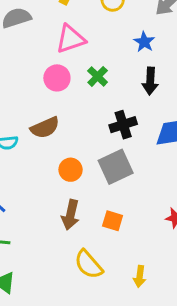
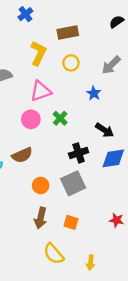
black arrow: (150, 81) -> (105, 130), moved, turned -60

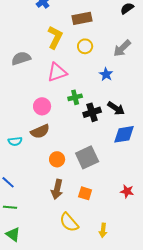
green cross: (60, 118) -> (75, 97), turned 32
pink circle: (31, 119) -> (42, 106), moved
black cross: (79, 153) -> (92, 112), moved

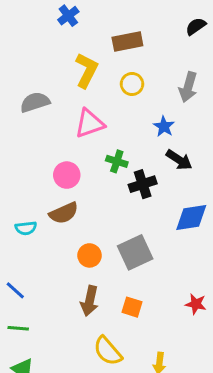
gray arrow: (122, 48) -> (188, 87), turned -30
green cross: (75, 97) -> (117, 161), turned 32
black arrow: (116, 108) -> (179, 160), moved

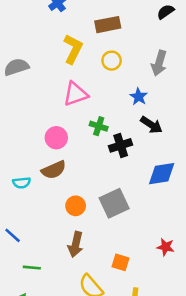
gray semicircle: (35, 102) -> (16, 67), moved
orange square: (132, 307) -> (121, 262), moved
green line: (18, 328) -> (32, 268), moved

